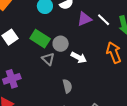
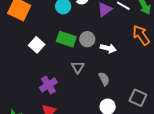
gray triangle: (48, 59) -> (78, 67), moved, turned 32

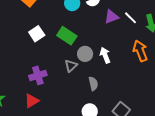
gray circle: (87, 39) -> (85, 54), moved
white arrow: (108, 48) -> (105, 55), turned -140

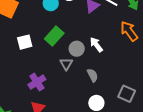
white square: (37, 34) -> (25, 42), turned 35
green rectangle: (67, 36) -> (54, 36), turned -66

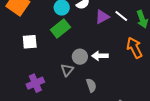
green rectangle: (54, 36) -> (60, 28), moved
white arrow: (96, 45) -> (100, 56), turned -63

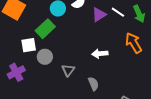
green rectangle: (60, 28) -> (45, 29), moved
gray circle: (80, 57) -> (45, 57), moved
purple cross: (35, 83) -> (16, 72), moved

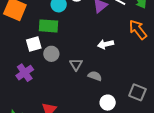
green rectangle: (45, 29) -> (48, 26), turned 54
gray semicircle: (93, 84) -> (95, 76), moved, turned -40

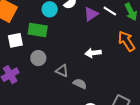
white square: (34, 44) -> (15, 40), moved
gray triangle: (76, 64) -> (62, 71), turned -40

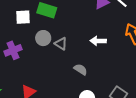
gray triangle: (62, 71) -> (61, 44), moved

